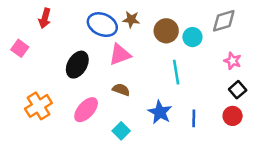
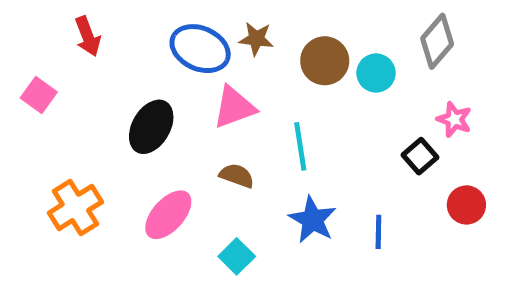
red arrow: (45, 18) -> (88, 36), turned -36
gray diamond: (224, 21) -> (437, 41), turned -32
cyan line: (176, 72) -> (300, 146), moved
black square: (238, 90) -> (420, 156), moved
red circle: (233, 116) -> (466, 205), moved

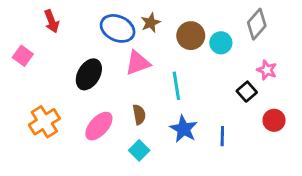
brown star: (256, 39) -> (151, 23), turned -30
brown semicircle: (237, 176) -> (139, 115), moved, turned 60

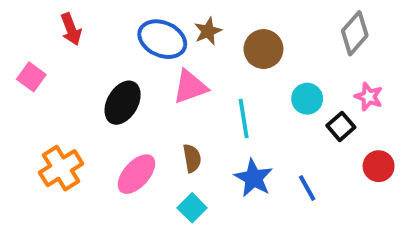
cyan circle: (221, 43) -> (307, 99), moved
blue line: (222, 136) -> (307, 188), turned -30

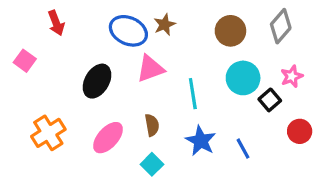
brown circle: (263, 49) -> (230, 31), moved
pink star: (369, 97) -> (292, 76), turned 30
cyan circle: (307, 99) -> (243, 78), size x1.4

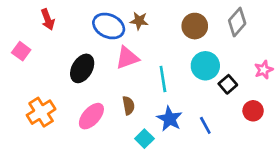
brown star: (165, 25) -> (139, 21), turned 30
pink star: (292, 76) -> (264, 70), moved
cyan square: (152, 164) -> (144, 139), moved

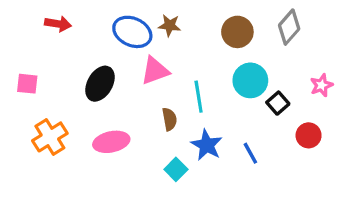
red arrow: (48, 19) -> (58, 24), turned -60
pink square: (21, 51) -> (27, 84), moved, turned -30
brown semicircle: (129, 106) -> (170, 119), moved
pink ellipse: (91, 116) -> (111, 142), turned 36

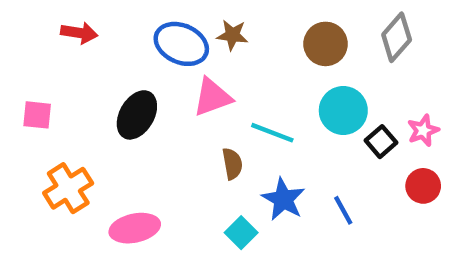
pink star: (321, 85) -> (423, 130), moved
cyan line: (199, 97) -> (272, 133), turned -60
pink ellipse: (111, 142) -> (135, 228), moved

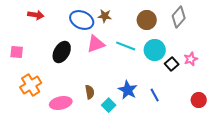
cyan line: (272, 133) -> (126, 46), moved
brown semicircle: (232, 164) -> (90, 92), moved
red circle: (423, 186) -> (199, 100), moved

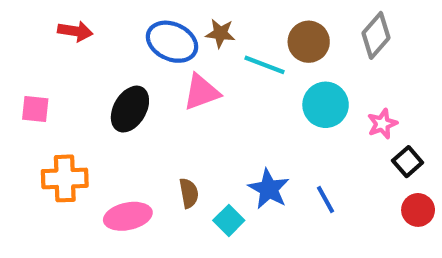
cyan line: (126, 46) -> (265, 65), moved
pink star: (191, 59) -> (382, 124), moved
black square: (172, 64) -> (408, 162), moved
orange cross: (31, 85) -> (65, 178), turned 30

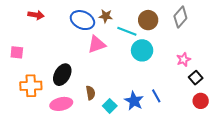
cyan circle: (326, 105) -> (142, 50), moved
black ellipse: (130, 109) -> (62, 75), moved
blue star: (269, 189) -> (134, 101), moved

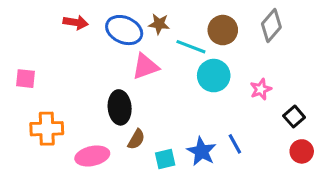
red arrow: (36, 15) -> (76, 22), moved
pink star: (183, 59) -> (261, 89), moved
black ellipse: (62, 75) -> (120, 107), moved, turned -35
brown semicircle: (91, 93) -> (136, 139), turned 40
cyan square: (110, 106) -> (165, 159), turned 32

